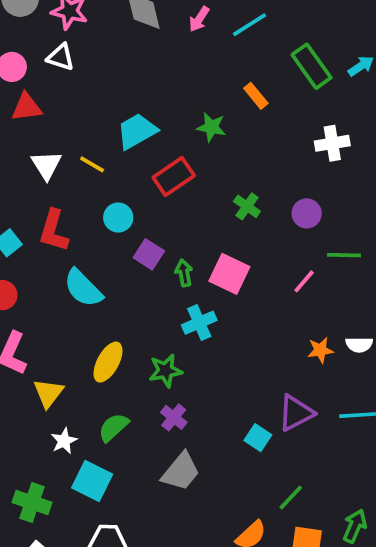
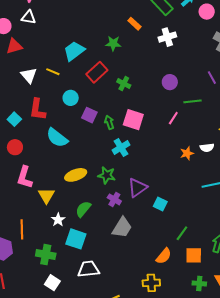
white cross: (332, 143) -> (167, 37), moved
green cross: (247, 206) -> (124, 84), moved
yellow ellipse: (108, 362) -> (76, 175), turned 50
green star: (166, 371) -> (107, 175), turned 30
purple triangle: (296, 413) -> (137, 188), moved

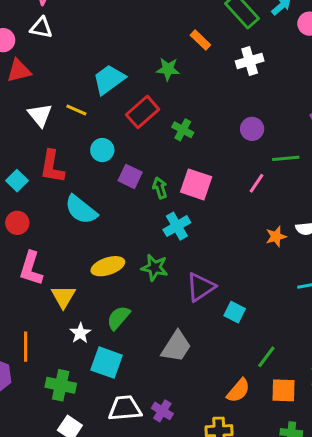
purple cross: (114, 199) -> (162, 411), moved

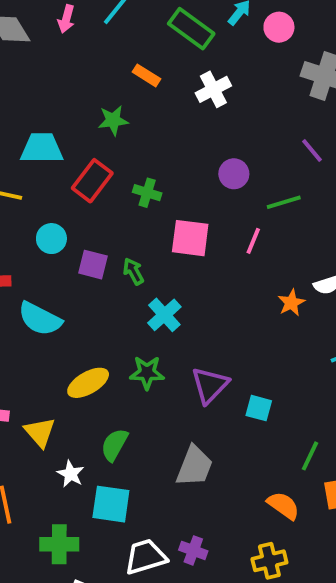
cyan trapezoid: (109, 79) -> (42, 148), turned 48
pink square: (196, 184) -> (190, 238), moved
orange semicircle: (238, 391) -> (283, 506), turned -84

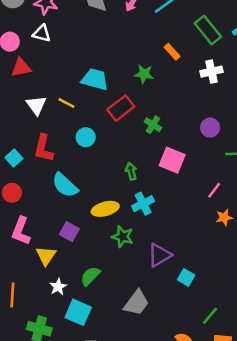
pink line: (253, 241) -> (214, 190), moved
purple square: (93, 265) -> (69, 232), moved
yellow ellipse: (88, 383) -> (105, 209), moved

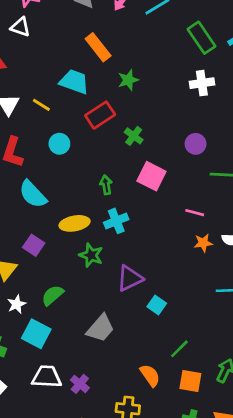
orange rectangle: (172, 52) -> (98, 47), moved, size x1.5
green star: (144, 74) -> (128, 80), turned -30
pink line: (214, 190) -> (195, 213), turned 63

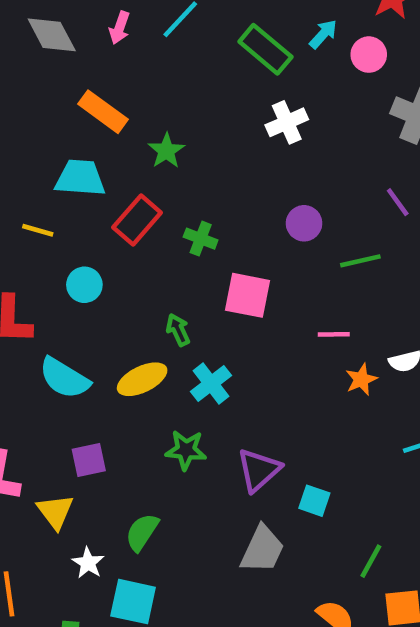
yellow ellipse: (75, 223) -> (142, 379), moved
purple square: (34, 245) -> (89, 460), turned -30
gray trapezoid: (100, 328) -> (262, 549), moved

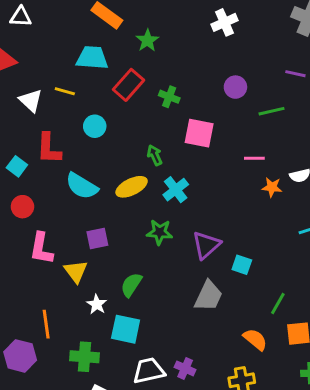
purple line: (398, 202) -> (295, 74), turned -42
orange star: (361, 379) -> (272, 187), turned 30

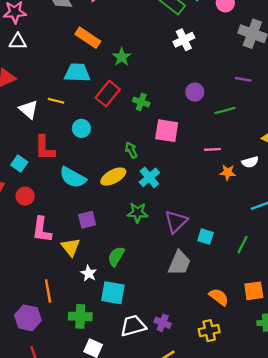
green line: (278, 303) -> (243, 245), moved

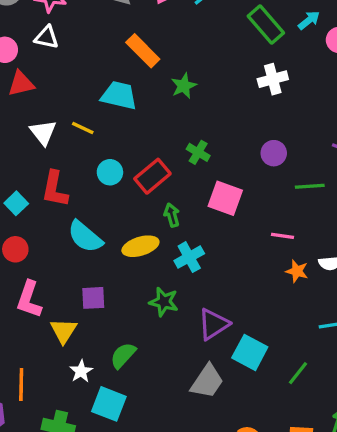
red rectangle: (108, 94) -> (152, 176), moved
cyan square: (206, 237) -> (250, 352), size x1.5

